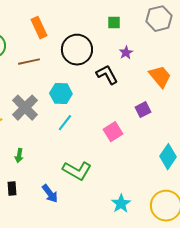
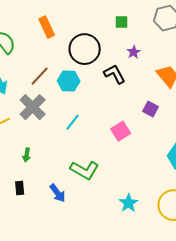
brown line: (29, 62) -> (40, 76), moved, turned -35
cyan hexagon: (61, 94) -> (69, 81), moved
purple square: (143, 110) -> (151, 109), turned -35

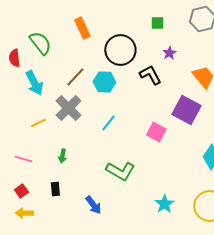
purple square: (151, 109) -> (186, 110), size x1.8
pink square: (121, 131) -> (156, 132), turned -30
blue arrow: (58, 193) -> (93, 205), moved

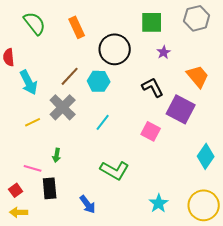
green square: (157, 23) -> (152, 22), size x1.6
green semicircle: (40, 43) -> (35, 23), moved
black L-shape: (150, 75) -> (153, 87), moved
pink line: (23, 159) -> (33, 168), moved
black rectangle: (55, 189) -> (50, 188), size x1.5

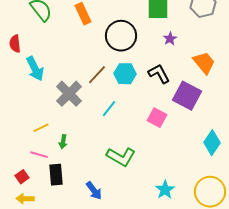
brown line: (70, 76) -> (97, 75), moved
cyan hexagon: (99, 81) -> (125, 74), moved
yellow line: (33, 122) -> (41, 128), moved

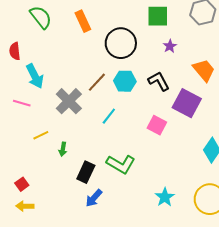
pink line: (39, 155) -> (22, 103), moved
black rectangle: (56, 175) -> (86, 172), moved, turned 30
blue arrow: (94, 191) -> (94, 198), turned 78

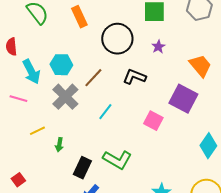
purple star: (170, 46) -> (158, 47), moved
cyan hexagon: (125, 81) -> (61, 65), moved
black L-shape: (159, 81) -> (134, 77), moved, turned -40

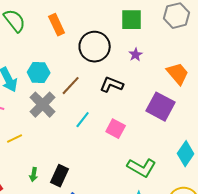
pink square: (153, 121) -> (116, 129), moved
green arrow: (59, 145) -> (34, 175), moved
green L-shape: (117, 160) -> (142, 168), moved

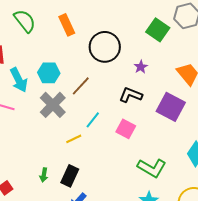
green square: (132, 20) -> (158, 30), moved, turned 35
purple star: (136, 55) -> (141, 67), moved
black L-shape: (112, 85) -> (131, 95), moved
yellow line: (15, 139) -> (74, 139), moved

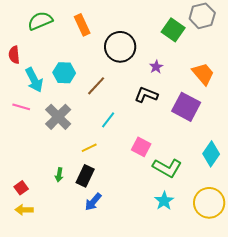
green semicircle: (25, 21) -> (40, 21), turned -75
gray cross: (53, 105) -> (58, 117), moved
pink square: (126, 129) -> (141, 147), moved
yellow line: (74, 139) -> (89, 148), moved

